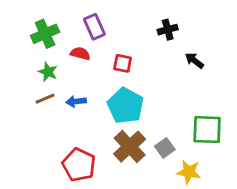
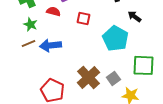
blue arrow: (76, 101) -> (50, 45), size x1.5
cyan pentagon: (125, 106) -> (115, 38), moved

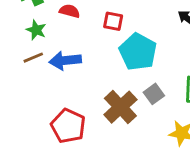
cyan pentagon: (115, 38) -> (138, 52), moved
gray square: (113, 78) -> (154, 94), moved

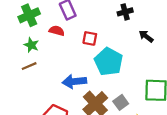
blue arrow: (65, 61) -> (74, 81), moved
gray square: (154, 94) -> (121, 102), moved

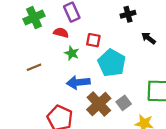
green star: (31, 45) -> (72, 53), moved

